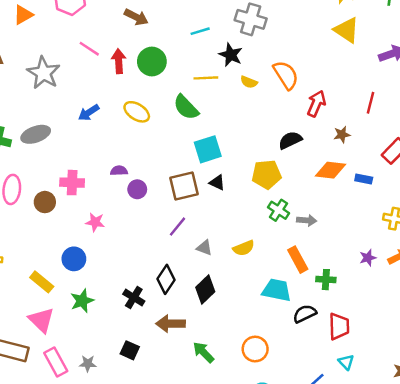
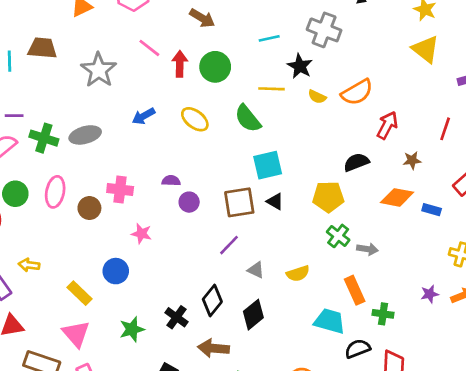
orange semicircle: (286, 75) -> (357, 92), turned 88
green star: (82, 301) -> (132, 329), moved

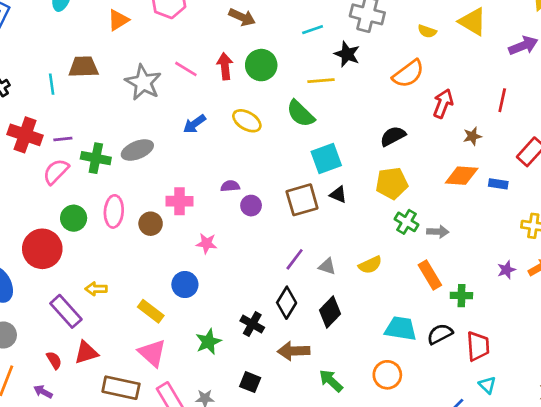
pink line: (149, 48) -> (186, 69), moved
yellow semicircle: (317, 97) -> (427, 31), moved
black semicircle: (356, 162) -> (393, 136), moved
purple line: (229, 245) -> (295, 259), moved
cyan trapezoid: (330, 321) -> (401, 329), moved

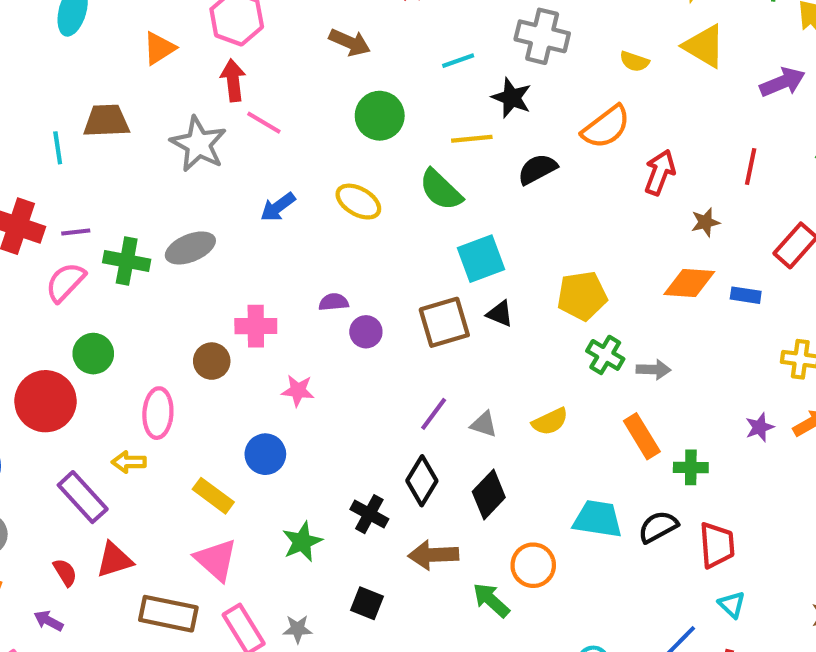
red arrow: (225, 66) -> (233, 80), moved
black semicircle: (393, 136) -> (537, 169), moved
pink ellipse: (114, 211) -> (158, 413), moved
orange circle: (387, 375) -> (533, 565), moved

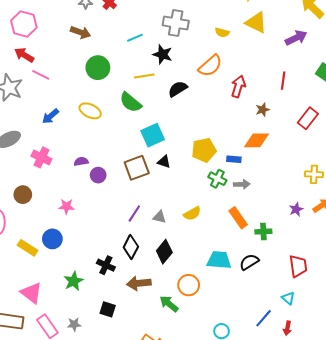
red arrow: (233, 80) -> (24, 55), turned -48
blue rectangle: (746, 295) -> (234, 159), moved
pink cross: (256, 326) -> (41, 157), moved, turned 30
yellow rectangle: (213, 496) -> (28, 248), moved
red trapezoid: (717, 545) -> (298, 266), moved

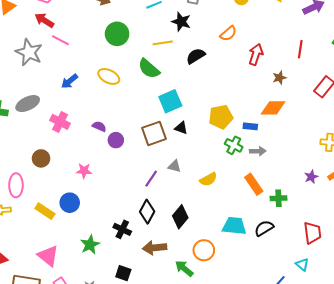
orange semicircle: (210, 66) -> (228, 34), size x0.7
purple semicircle: (81, 161) -> (99, 126), turned 32
gray triangle: (160, 217) -> (174, 166), moved

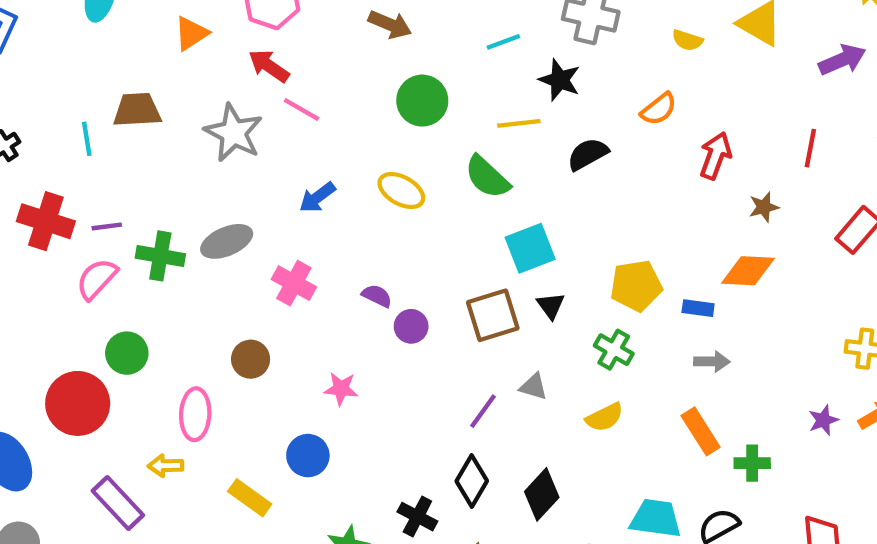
black triangle: (181, 128) -> (551, 306), turned 32
green cross: (234, 145) -> (614, 350), moved
yellow rectangle: (45, 211) -> (250, 498), moved

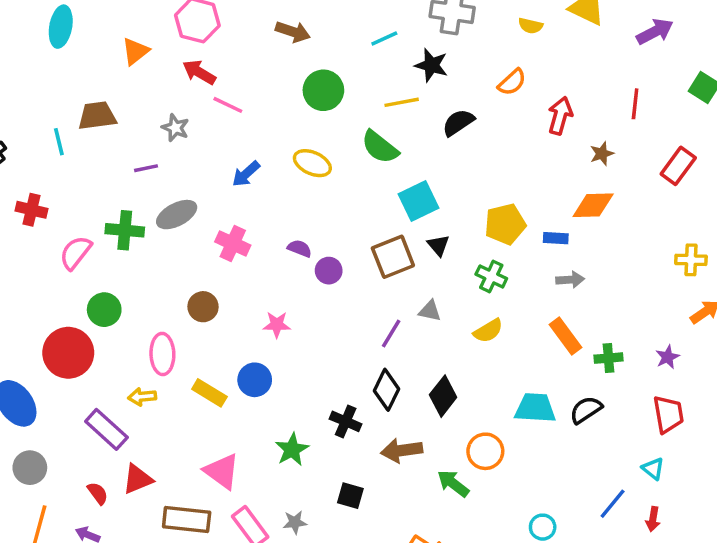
gray star: (234, 133) -> (175, 128), size x0.6
red cross: (46, 221) -> (32, 210), size x0.7
purple line: (107, 226) -> (146, 168), moved
purple star: (823, 420) -> (668, 357), moved
yellow rectangle: (250, 498) -> (209, 393), moved

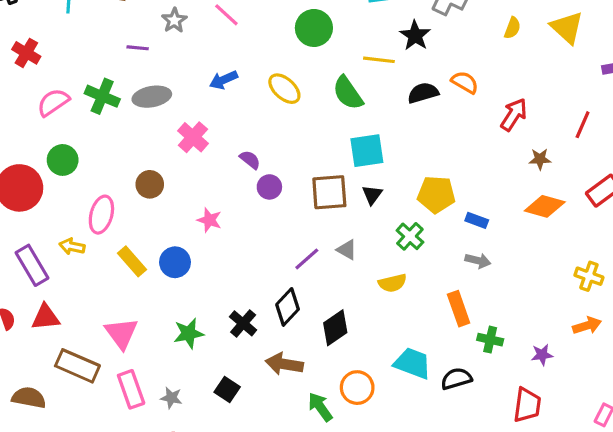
yellow semicircle: (530, 26) -> (512, 28), turned -100
orange semicircle: (512, 82) -> (465, 82), moved, turned -124
orange diamond: (593, 205) -> (545, 206), moved

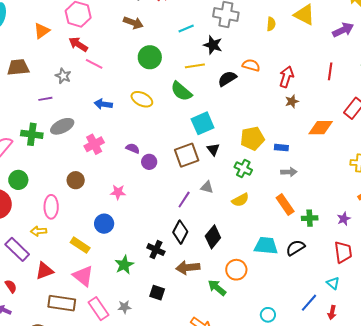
blue arrow: (223, 80) -> (103, 104), turned 48
pink cross: (193, 137) -> (94, 144), turned 36
brown star: (540, 159) -> (292, 101), moved
yellow rectangle: (132, 261) -> (80, 245), moved
red triangle: (46, 317) -> (44, 271), moved

